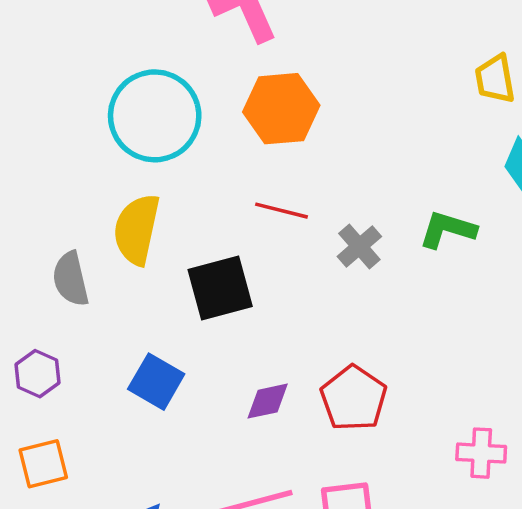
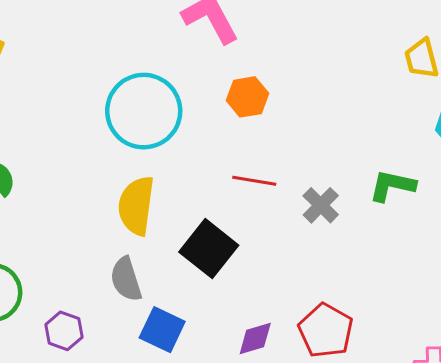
orange hexagon: (281, 109) -> (247, 97), size x0.7
gray semicircle: (71, 279) -> (126, 279), moved
black square: (220, 288) -> (209, 249), turned -32

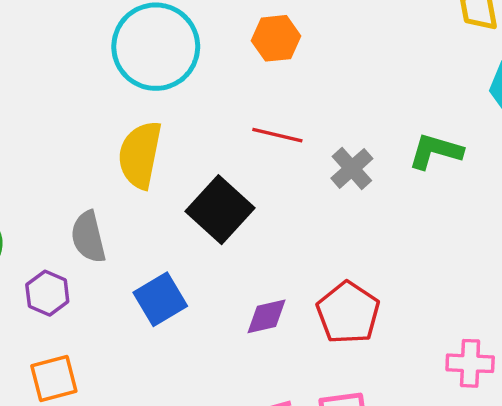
gray semicircle: (126, 279) -> (88, 237), moved
blue square: (162, 330) -> (160, 299), turned 30

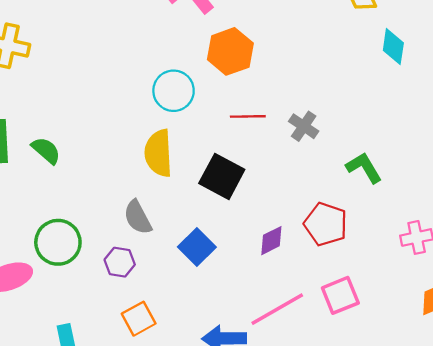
orange hexagon: (276, 38) -> (230, 51), size x1.4
cyan circle: (156, 47) -> (174, 91), moved, size x0.7
green L-shape: (435, 151) -> (364, 168), moved, turned 57

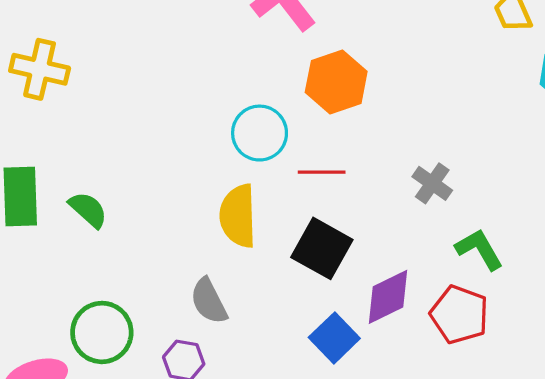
red line: (248, 116) -> (322, 172), moved
green L-shape: (364, 168) -> (479, 249), moved
purple diamond: (271, 241) -> (388, 297), moved, size x1.4
blue square: (197, 247) -> (334, 338), moved

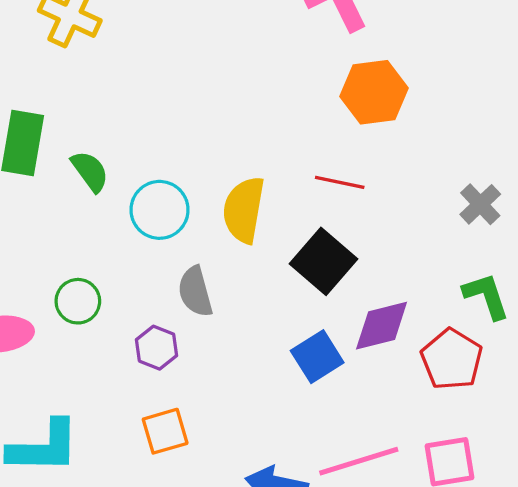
cyan circle: (260, 133) -> (160, 210), moved
gray cross: (432, 183) -> (480, 204), moved
green circle: (102, 332) -> (78, 301), size x0.7

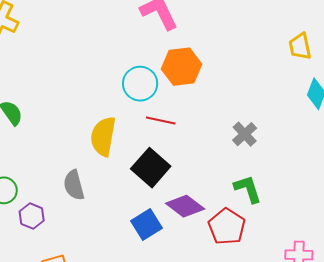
cyan circle: (160, 210) -> (140, 84), moved
purple diamond: (382, 326) -> (185, 206), turned 51
purple hexagon: (157, 348) -> (32, 216), moved

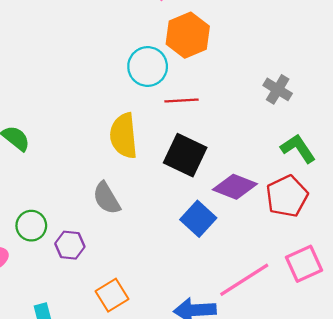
red pentagon: (227, 227) -> (287, 196), turned 30

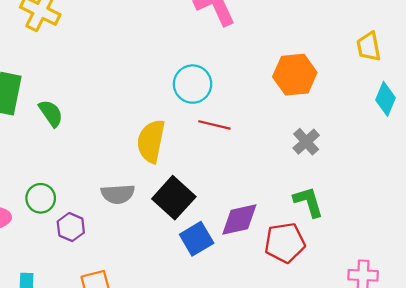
orange hexagon: (188, 35) -> (295, 75), moved
black square: (185, 155) -> (174, 198), moved
purple diamond: (235, 187) -> (239, 219), turned -51
gray semicircle: (107, 198) -> (118, 194), turned -80

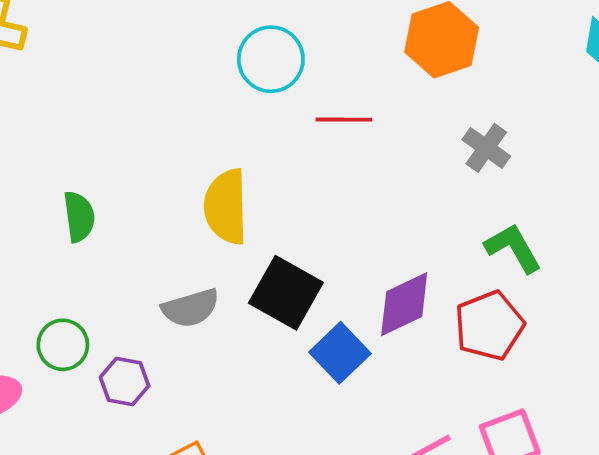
cyan circle: (193, 84) -> (271, 59), moved
green semicircle: (51, 113) -> (79, 217), moved, turned 40
red line: (214, 125) -> (344, 120), moved

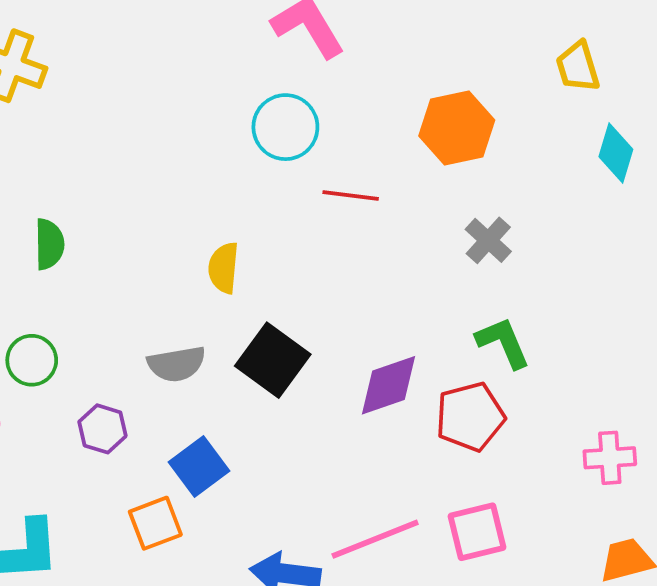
yellow semicircle: (226, 207) -> (224, 268), size x0.7
green semicircle: (79, 217) -> (49, 244), moved
green circle: (63, 345) -> (32, 360), moved
blue square: (340, 353) -> (199, 466), moved

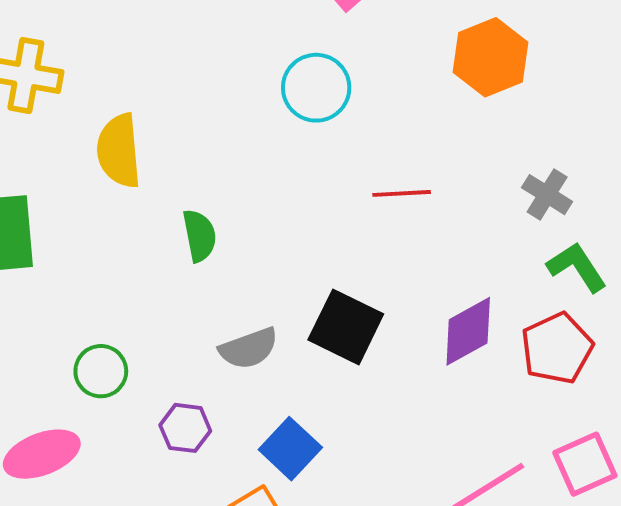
red line: (351, 195) -> (402, 193), moved
gray cross: (488, 240) -> (547, 195), moved
green semicircle: (49, 244) -> (200, 236), moved
yellow semicircle: (224, 268) -> (119, 151), moved, size x1.4

